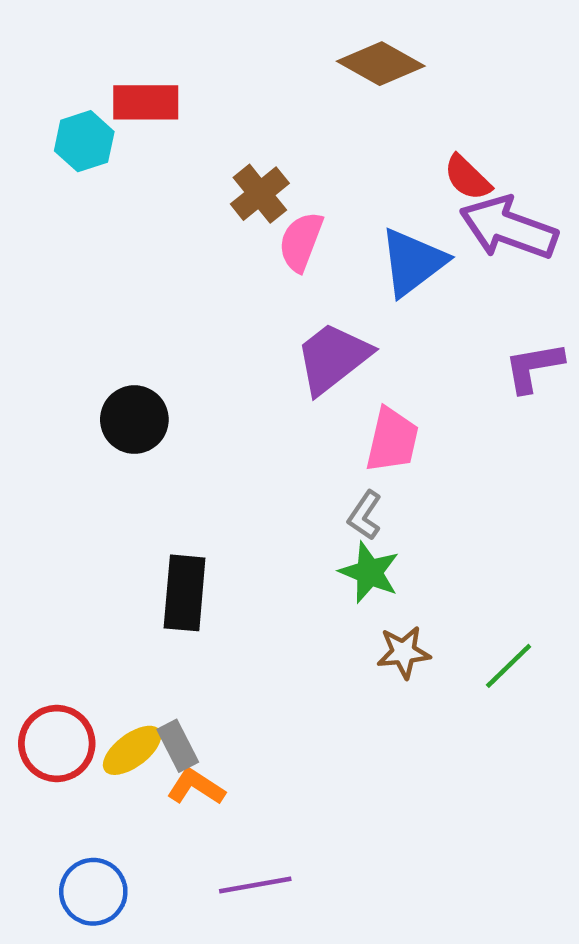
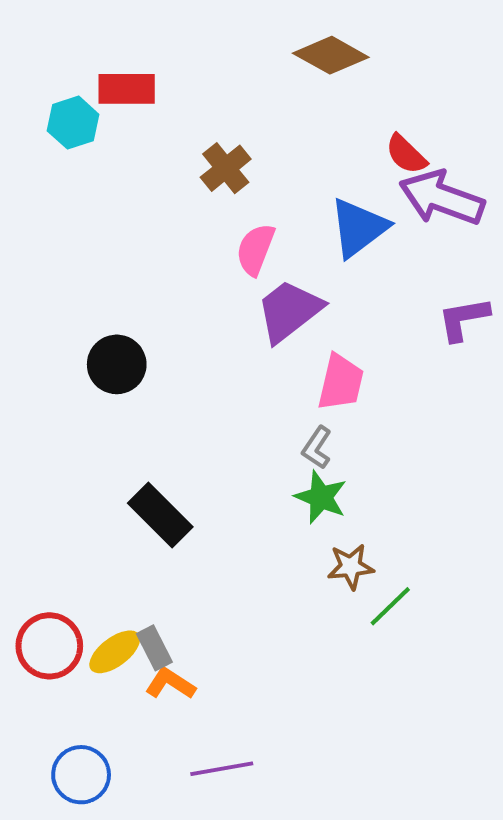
pink semicircle: (301, 242) -> (255, 249), moved
black rectangle: (185, 593) -> (160, 515), turned -50
green line: (509, 666) -> (390, 606), moved

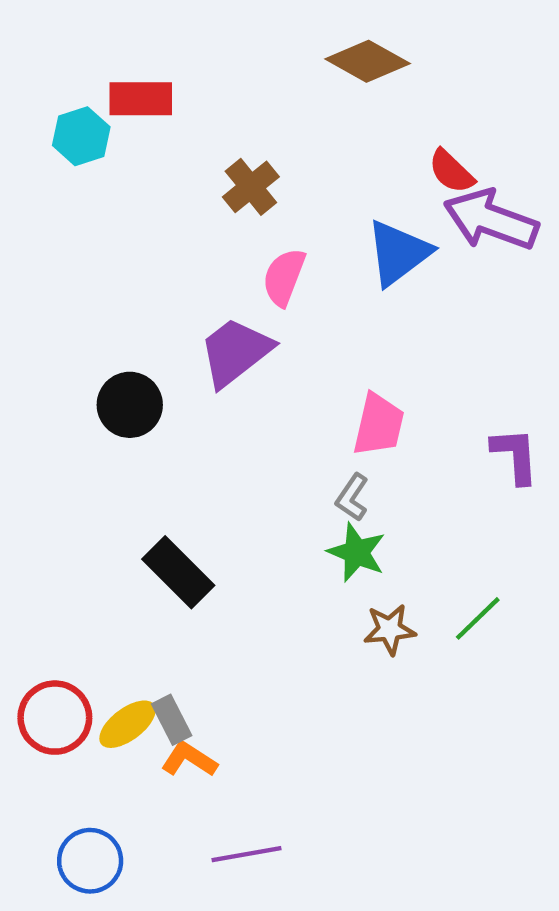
purple trapezoid: (289, 311) -> (235, 352), moved
purple L-shape: (464, 319) -> (515, 456), moved, turned 96
green line: (390, 606) -> (478, 618), moved

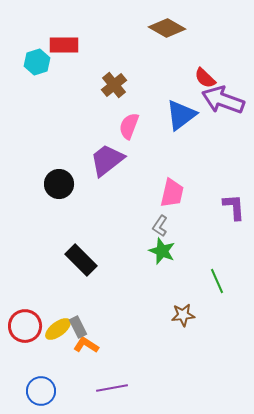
green line: (478, 618) -> (217, 281), turned -70
brown star: (390, 629) -> (183, 315), moved

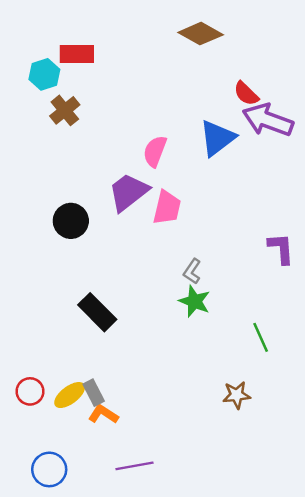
brown cross: (114, 85) -> (65, 110), moved
pink trapezoid: (172, 193) -> (167, 208), moved
brown star: (183, 315) -> (237, 395), moved
red circle: (25, 326) -> (30, 391), size x0.7

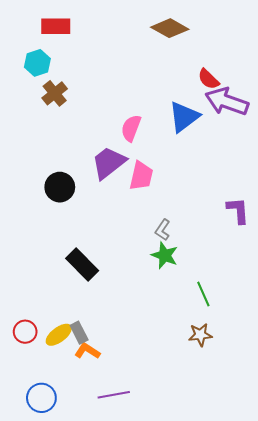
red rectangle: (77, 54) -> (56, 26), moved
green line: (261, 337) -> (203, 294), moved

